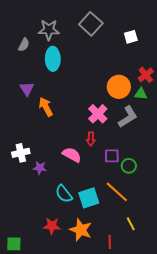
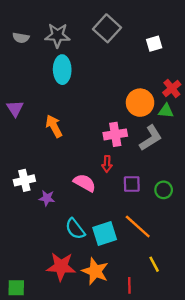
gray semicircle: (24, 45) -> (21, 38), moved, turned 72
purple triangle: (27, 89) -> (15, 109), moved
pink cross: (98, 114) -> (115, 134), turned 36
green circle: (129, 166) -> (164, 190), moved
red star: (52, 226) -> (61, 267), size x1.4

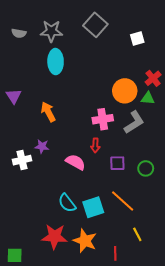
purple star: (47, 198) -> (42, 146), moved

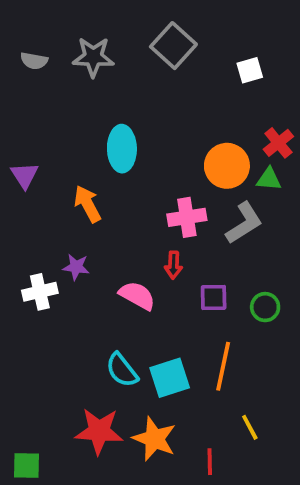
cyan ellipse: (56, 62) -> (122, 149), moved
orange line: (123, 201) -> (223, 366), turned 60

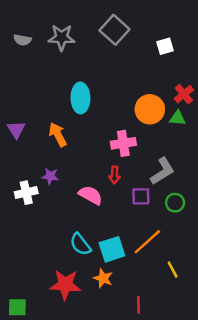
purple triangle: (25, 175) -> (16, 129), moved
gray L-shape: (244, 223) -> (162, 171), moved
orange line: (223, 366) -> (147, 242), turned 36
yellow line: (250, 427) -> (173, 269), moved
orange star: (154, 439) -> (103, 278), moved, size x0.7

